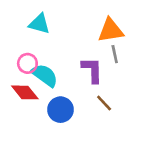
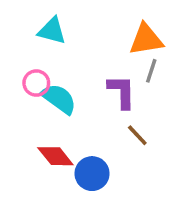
gray line: (115, 54) -> (151, 71), turned 30
red diamond: (25, 92) -> (55, 156), moved
blue circle: (60, 110) -> (92, 174), moved

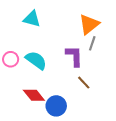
orange triangle: (146, 40) -> (89, 24), turned -30
pink circle: (36, 83) -> (11, 59), moved

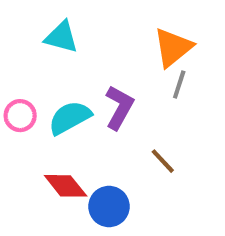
purple L-shape: (74, 56) -> (119, 107), moved, turned 30
cyan semicircle: (36, 60) -> (70, 118), turned -65

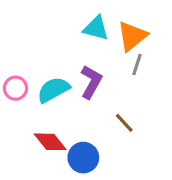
cyan triangle: (61, 37) -> (96, 28), moved

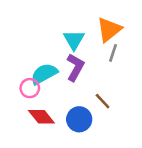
cyan triangle: (96, 28) -> (74, 40), moved, turned 45
pink circle: (15, 88) -> (30, 88), moved
blue circle: (83, 158) -> (79, 119), moved

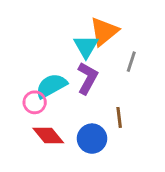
orange triangle: (109, 30) -> (104, 31), moved
brown line: (103, 101) -> (119, 117), turned 36

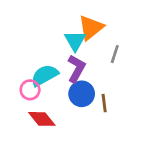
blue circle: (92, 139) -> (82, 94), moved

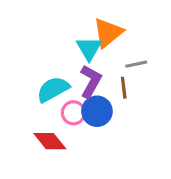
gray line: (115, 54) -> (136, 64), turned 60
pink circle: (30, 90) -> (73, 113), moved
brown line: (104, 103) -> (124, 88), moved

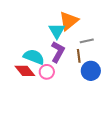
cyan semicircle: (53, 89) -> (34, 57), turned 50
blue circle: (97, 111) -> (91, 71), moved
red diamond: (50, 141) -> (25, 71), moved

